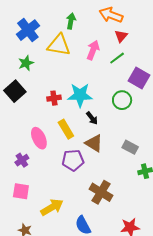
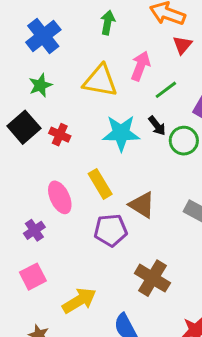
yellow triangle: (59, 45) -> (100, 81), moved
green line: (117, 58) -> (166, 90), moved
red cross: (54, 98) -> (60, 135), moved, turned 32
black arrow: (92, 118) -> (157, 126), moved
pink square: (21, 191) -> (33, 277), turned -36

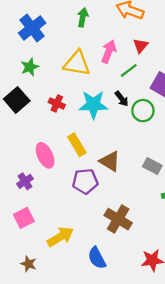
red triangle: (182, 45) -> (141, 46), moved
red cross: (60, 135) -> (57, 103), moved

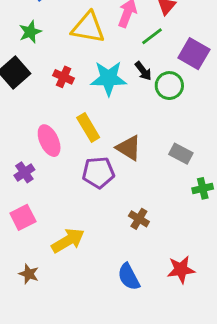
brown cross: (118, 219) -> (139, 219), size x0.6
blue semicircle: (97, 258) -> (129, 277), moved

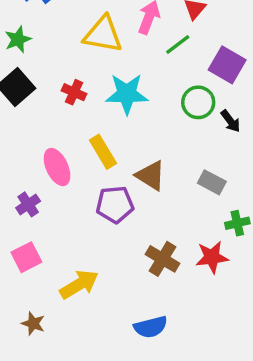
green star: (30, 32) -> (18, 39), moved
black arrow: (143, 71) -> (231, 121), moved
brown cross: (139, 219) -> (162, 259), size x1.4
red star: (181, 270) -> (212, 257), moved
blue semicircle: (129, 277) -> (151, 327), turned -76

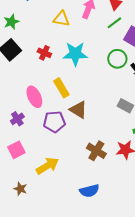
yellow triangle: (103, 34) -> (61, 19), size x0.7
green line: (178, 45) -> (114, 23), moved
brown triangle: (151, 176) -> (78, 110), moved
purple pentagon: (115, 204) -> (54, 122), moved

